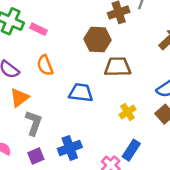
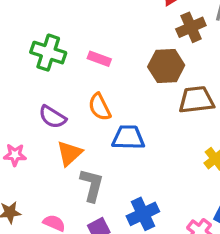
pink rectangle: (39, 29) -> (99, 59), moved
blue trapezoid: (81, 93) -> (128, 138), moved

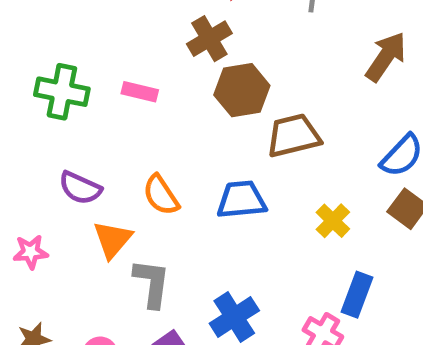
brown cross: (191, 27) -> (209, 39), moved
orange semicircle: (100, 107) -> (161, 195), moved
blue trapezoid: (128, 138) -> (241, 200), moved

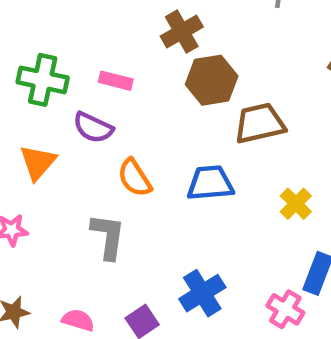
purple semicircle: (80, 188) -> (93, 128), moved
orange triangle: (113, 239) -> (38, 162), moved
gray L-shape: (152, 283) -> (108, 236), moved

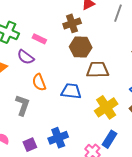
yellow cross: (296, 204) -> (106, 107), size x1.6

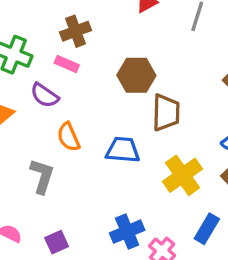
brown cross: (72, 23) -> (75, 31), moved
brown trapezoid: (98, 70) -> (166, 113), turned 95
blue cross: (58, 138) -> (127, 232), moved
blue rectangle: (110, 139) -> (207, 229), moved

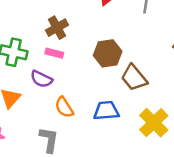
brown trapezoid: (166, 113) -> (134, 78), turned 148

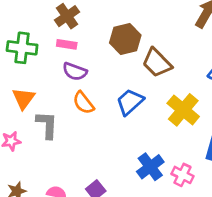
purple semicircle: (41, 79) -> (75, 71), moved
blue trapezoid: (106, 111) -> (130, 102), turned -32
gray L-shape: (49, 140) -> (47, 125), moved

